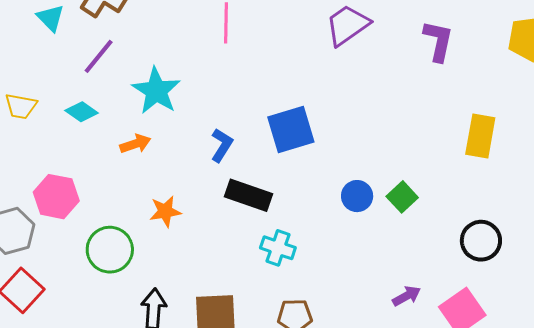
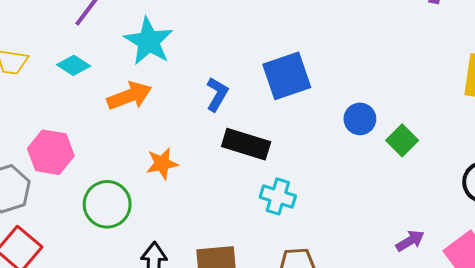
orange arrow: (135, 144) -> (129, 96), size x1.4
blue circle: (357, 196) -> (360, 119), moved

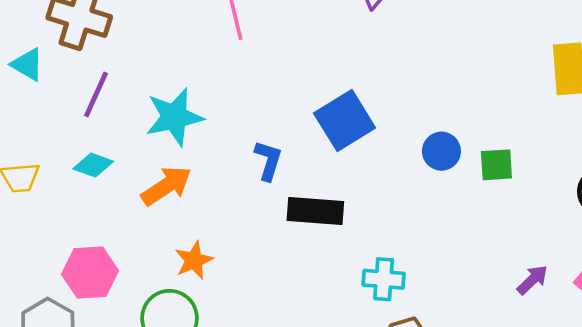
cyan star: (149, 41) -> (174, 117), turned -30
green square: (402, 140) -> (496, 165), turned -36
orange star: (162, 164) -> (194, 260), moved
cyan cross: (278, 196) -> (384, 279), moved

